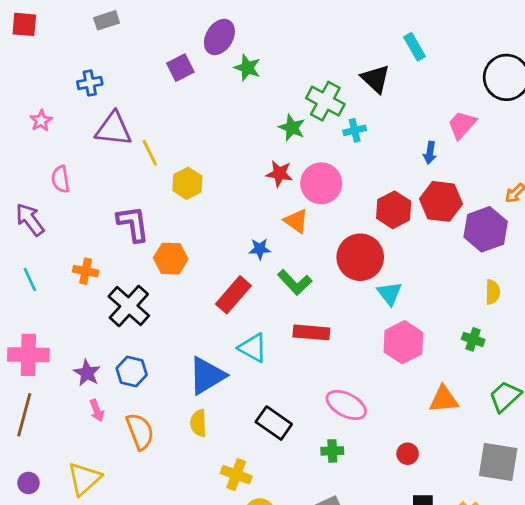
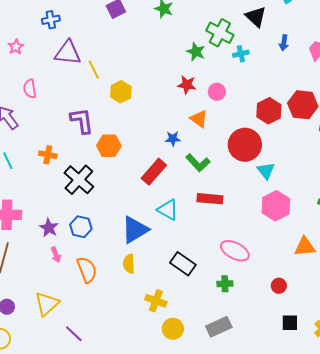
blue arrow: (430, 153) -> (284, 43), moved
pink circle: (321, 183) -> (217, 92), size x0.6

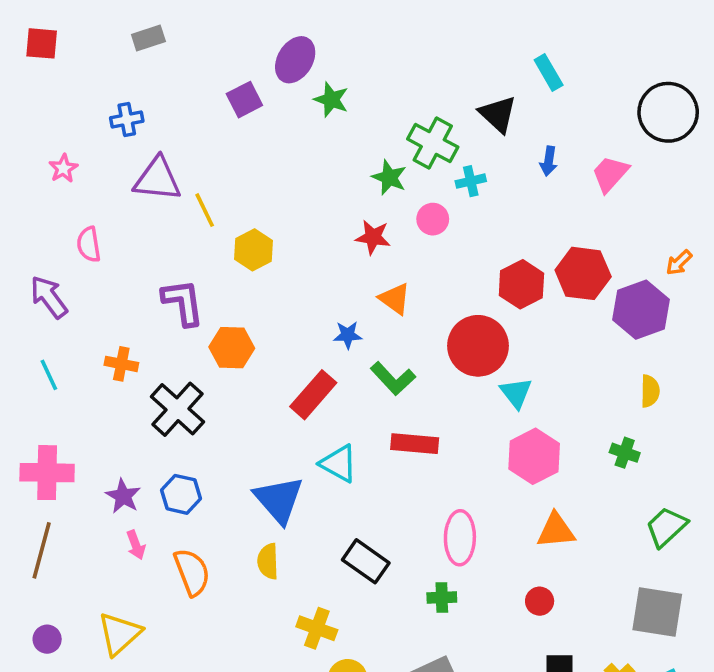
pink circle: (217, 92) -> (433, 219), moved
blue triangle: (135, 230) -> (279, 500), turned -40
orange triangle: (305, 247) -> (556, 531), moved
pink ellipse: (235, 251) -> (460, 538), turned 64

